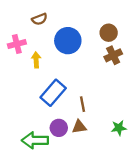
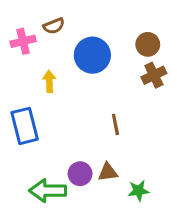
pink cross: (17, 44) -> (23, 41), moved
blue rectangle: (53, 93) -> (25, 126), moved, turned -55
brown line: (83, 104) -> (115, 124), moved
green star: (119, 128) -> (139, 191), moved

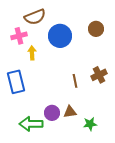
brown semicircle: (54, 26) -> (35, 17), size x1.5
pink cross: (23, 41) -> (19, 36), moved
brown cross: (154, 75) -> (99, 75), moved

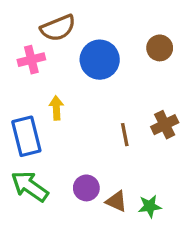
yellow arrow: (32, 53) -> (56, 108), moved
brown triangle: (70, 112) -> (116, 201), moved, turned 32
green arrow: (31, 124) -> (30, 186), moved, turned 35

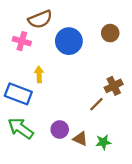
pink cross: (31, 60) -> (22, 41), turned 30
brown line: (125, 135) -> (96, 104), moved, turned 56
blue rectangle: (26, 136) -> (18, 94), turned -55

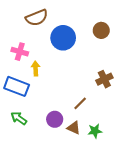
pink cross: (22, 41) -> (20, 52), moved
brown line: (96, 104) -> (80, 103), moved
green arrow: (21, 128) -> (19, 118), size x0.7

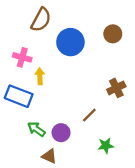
brown semicircle: (37, 18) -> (41, 20), turned -40
green arrow: (19, 118) -> (36, 129), moved
brown triangle: (74, 128) -> (49, 156), moved

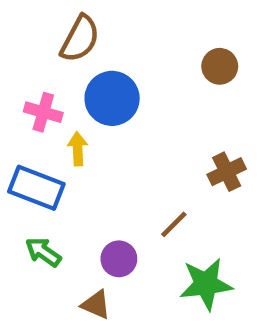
blue circle: (70, 42) -> (112, 98), moved
green arrow: (36, 129) -> (43, 252), moved
green star: (106, 146) -> (206, 284), size x1.6

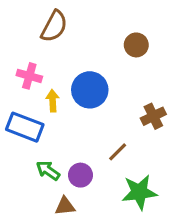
brown circle: (220, 66) -> (136, 45), moved
blue circle: (112, 98) -> (90, 90), moved
green arrow: (43, 252) -> (48, 170), moved
brown triangle: (96, 305) -> (65, 206), turned -30

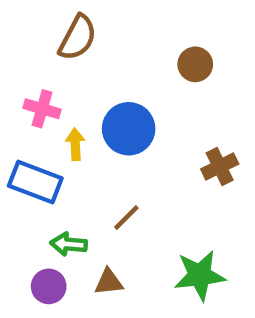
brown line: (118, 152) -> (126, 218), moved
green arrow: (48, 170) -> (69, 244), turned -30
purple circle: (80, 175) -> (49, 286), moved
brown triangle: (65, 206) -> (109, 282), moved

